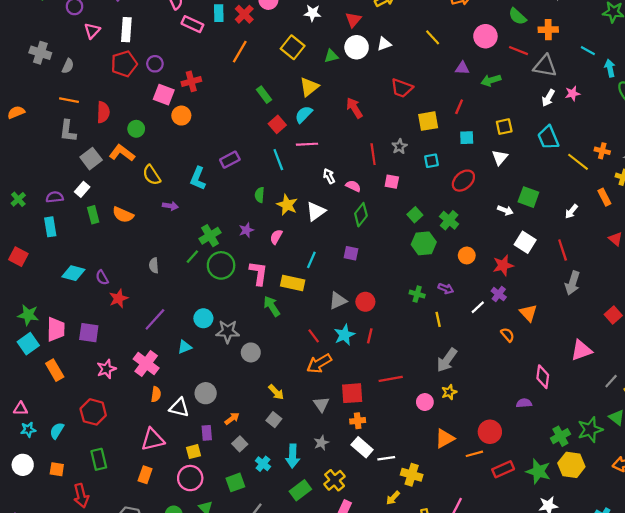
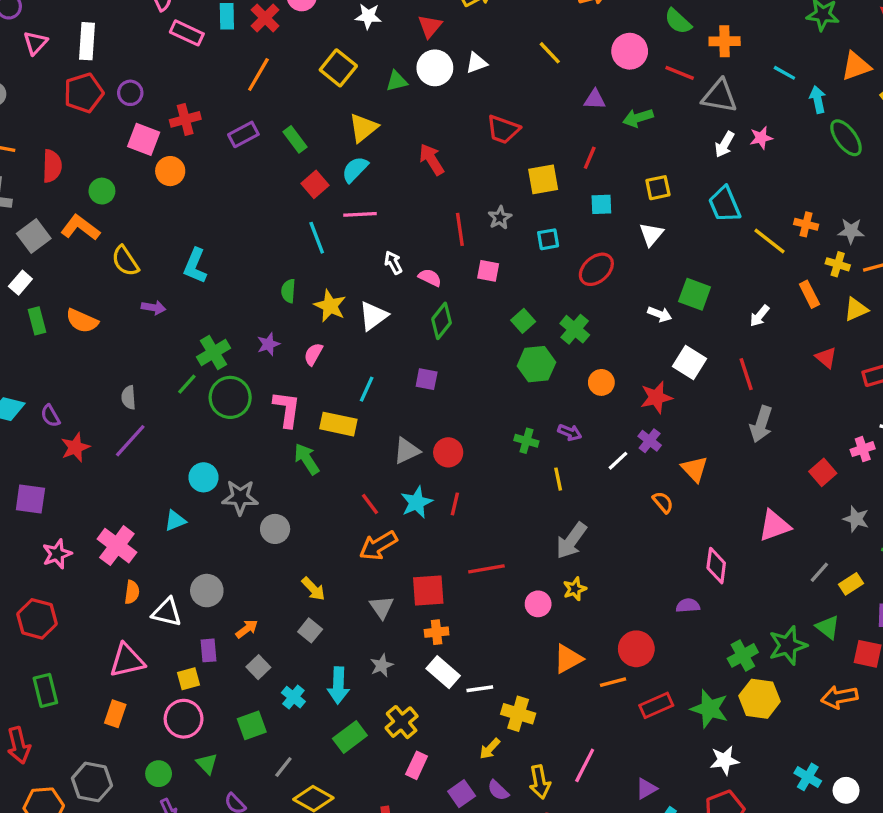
purple rectangle: (230, 160) -> (243, 134), moved
purple line: (155, 319) -> (130, 441), moved

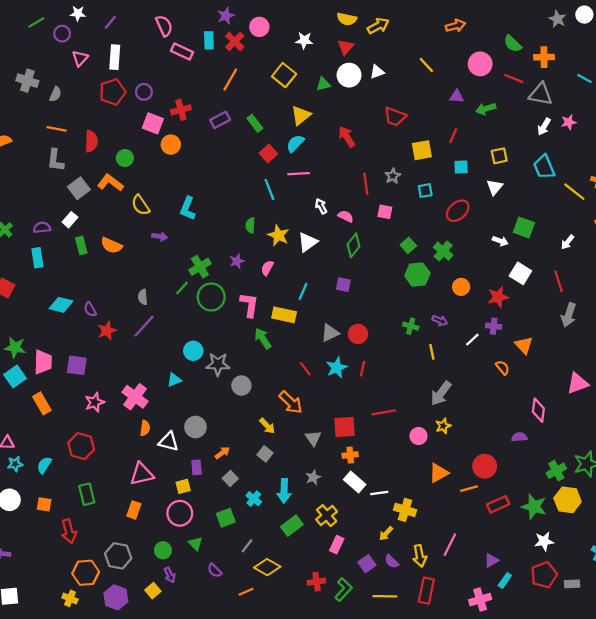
purple cross: (650, 441) -> (494, 326), turned -32
orange arrow: (378, 546) -> (291, 402), moved, turned -105

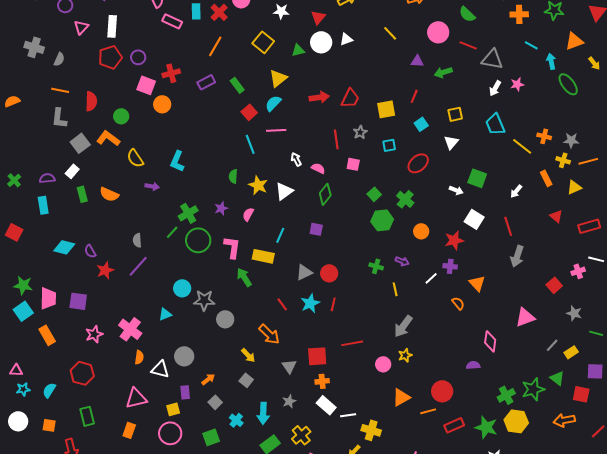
orange cross: (544, 57) -> (519, 14), moved
red trapezoid: (395, 117) -> (350, 98), moved, turned -85
red arrow: (347, 137) -> (319, 97), turned 114
cyan square: (461, 167) -> (421, 124), turned -32

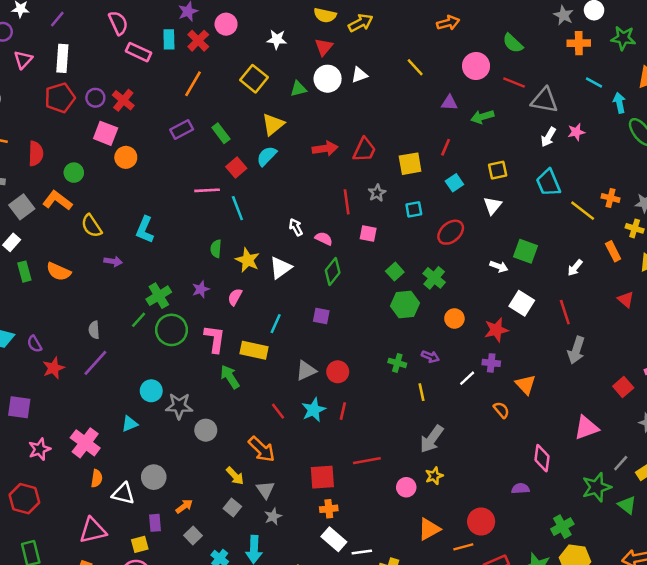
red cross: (171, 73) -> (123, 100), moved, turned -36
pink line: (276, 130) -> (207, 190), moved
gray triangle: (289, 366) -> (265, 490), moved
green star: (533, 389) -> (597, 487), moved
gray star: (289, 401) -> (273, 516), moved

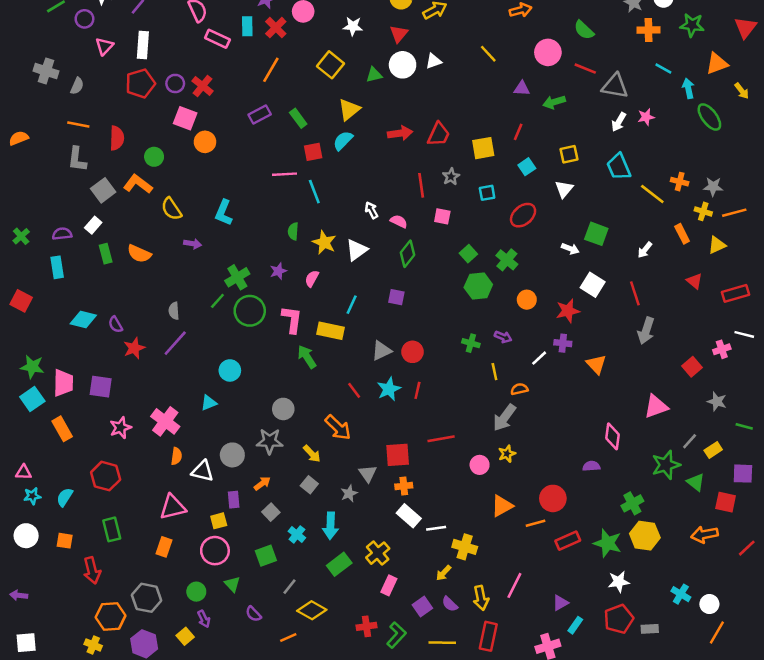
red square: (236, 168) -> (313, 152), turned 30
gray star: (179, 406) -> (270, 441), moved
orange semicircle: (501, 410) -> (519, 389), moved, turned -63
gray triangle: (265, 490) -> (368, 474), moved

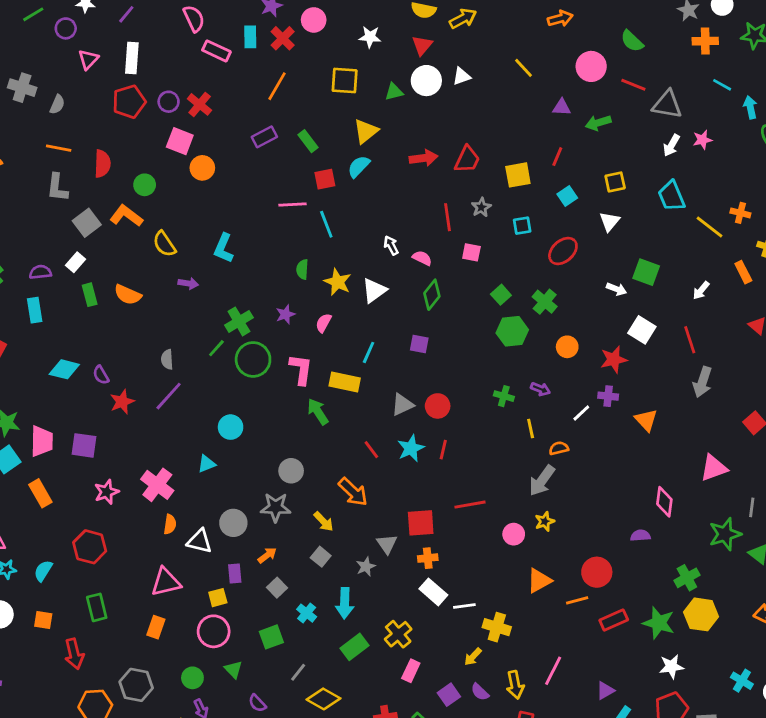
yellow square: (330, 65) -> (345, 81), turned -35
gray line: (690, 441) -> (752, 507), turned -35

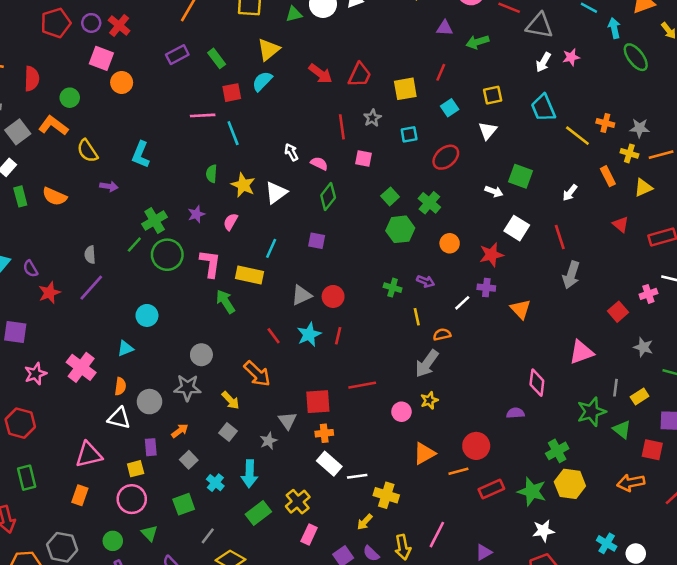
red arrow: (424, 158) -> (320, 74), turned 45
orange semicircle: (170, 524) -> (120, 386), moved

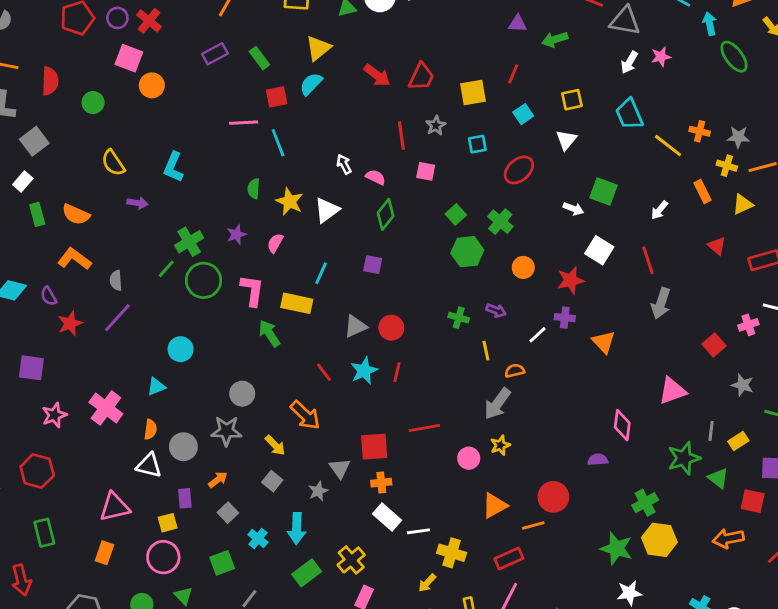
orange L-shape: (53, 126) -> (74, 259), moved
red rectangle: (491, 489) -> (509, 559), moved

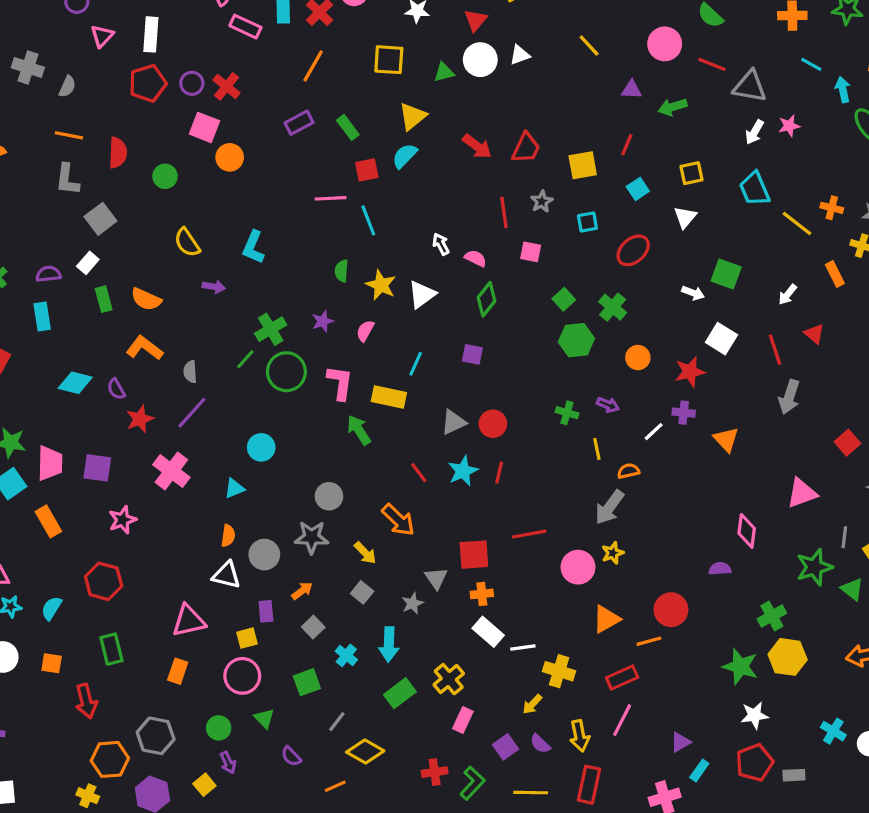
red triangle: (717, 246) -> (814, 334), moved
pink cross: (106, 408) -> (171, 471), moved
pink circle: (469, 458) -> (578, 567), size x1.4

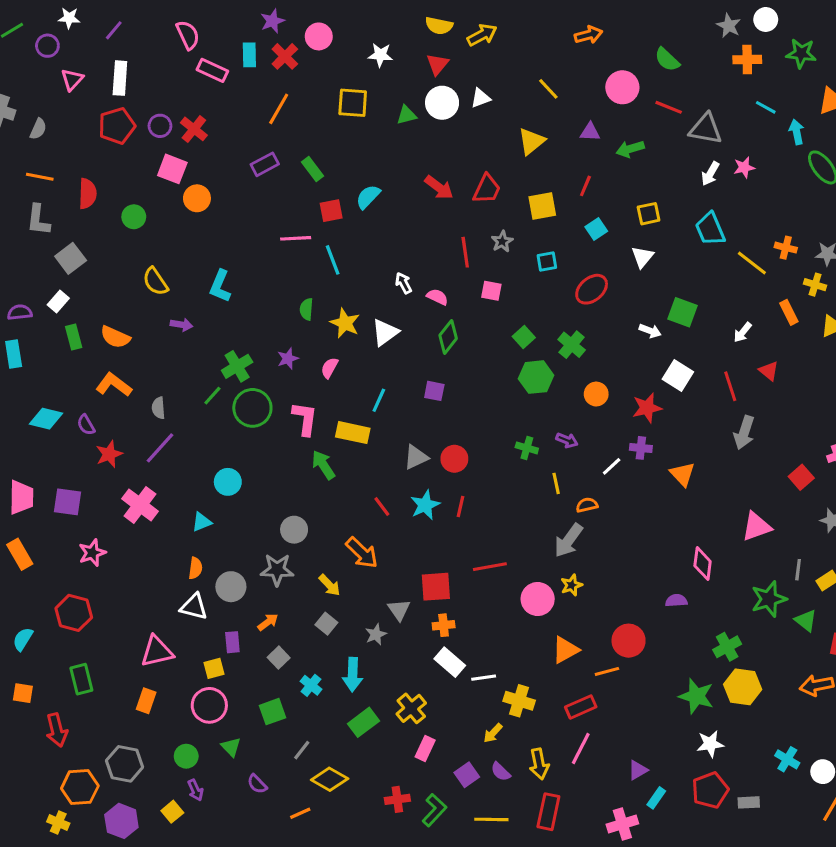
yellow triangle: (412, 116) -> (531, 141), moved

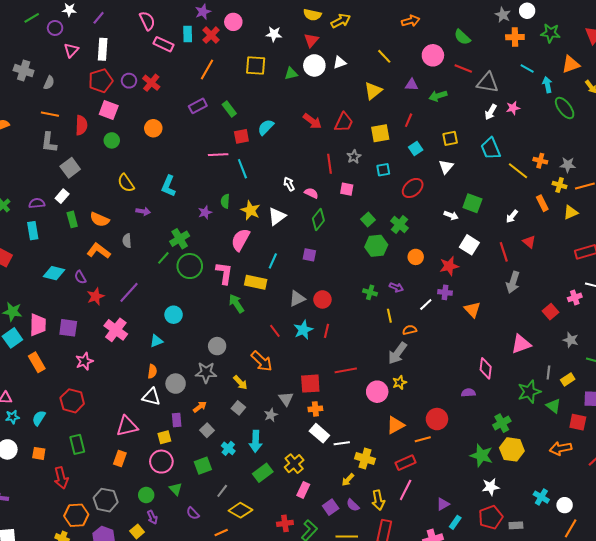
pink square: (172, 169) -> (109, 110), moved
purple star: (288, 359) -> (205, 212), moved
pink semicircle: (330, 368) -> (240, 240), size x1.6
gray semicircle: (158, 408) -> (127, 241), moved

